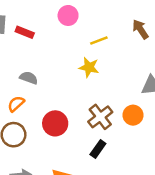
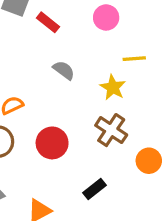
gray semicircle: (29, 78) -> (64, 70), moved
brown cross: (100, 117) -> (111, 130), moved, turned -35

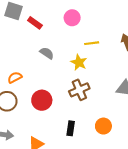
brown cross: (111, 130) -> (79, 90), turned 36
orange circle: (149, 161) -> (103, 126), moved
black rectangle: (94, 189) -> (71, 128), turned -40

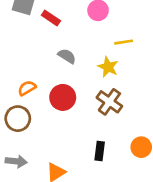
brown cross: (79, 90) -> (109, 102), turned -30
red circle: (42, 100) -> (63, 97), moved

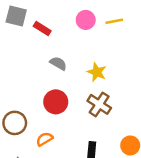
yellow line: (124, 42) -> (114, 21), moved
orange semicircle: (27, 88) -> (44, 139), moved

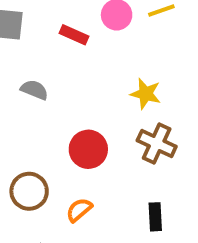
red rectangle: (42, 29) -> (74, 35), moved
gray semicircle: (58, 63) -> (34, 90), moved

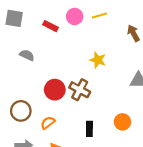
yellow star: (146, 94) -> (98, 60), moved
brown cross: (157, 143) -> (80, 90), moved

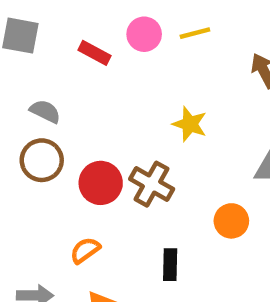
brown circle: (21, 111) -> (42, 160), moved
orange circle: (122, 122) -> (231, 221), moved

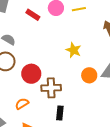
brown cross: (152, 184) -> (51, 88), moved, turned -36
orange circle: (231, 221) -> (89, 75), moved

